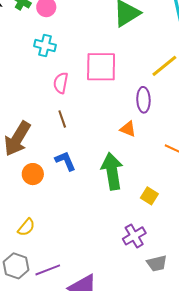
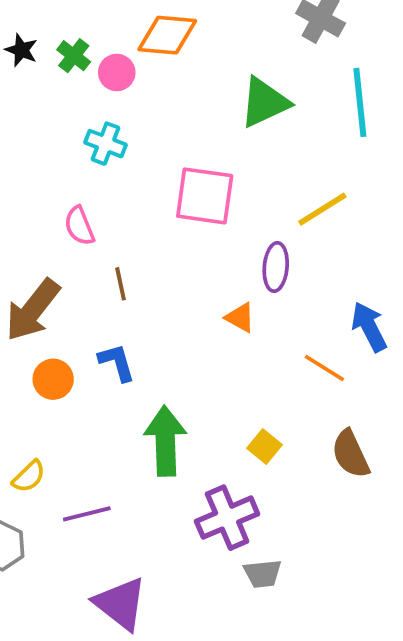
pink semicircle: (61, 83) -> (79, 226), moved, turned -40
green arrow: (112, 171) -> (165, 441), moved
purple cross: (134, 236) -> (227, 518), size x1.4
purple line: (48, 270) -> (87, 514), moved

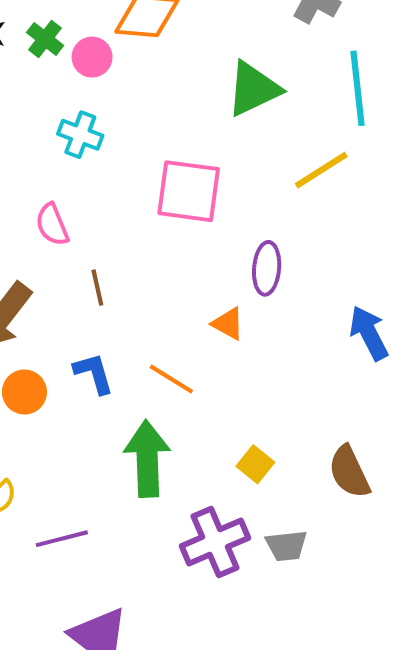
yellow line: (322, 209) -> (321, 170), moved
orange line: (324, 368) -> (171, 379), moved
gray trapezoid: (263, 574) -> (286, 546), moved

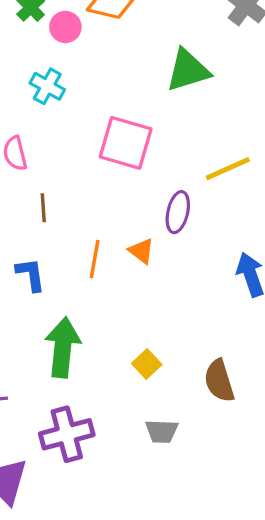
yellow line: (321, 170) -> (228, 169), moved
orange line: (171, 379) -> (95, 259), moved, turned 60
purple cross: (215, 542) -> (67, 434), moved

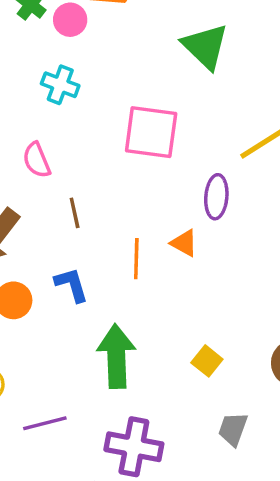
green triangle: (188, 70) -> (205, 46), turned -51
gray trapezoid: (162, 431) -> (233, 429), turned 116
purple cross: (67, 434) -> (134, 447), turned 34

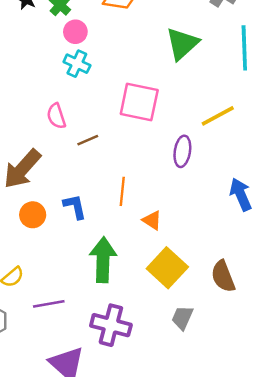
pink circle: (70, 20) -> (75, 32), moved
green triangle: (205, 46) -> (182, 44), turned 30
brown line: (75, 213) -> (88, 140), moved, turned 75
orange triangle: (184, 243) -> (152, 220), moved
yellow square: (207, 361) -> (167, 268), size x1.8

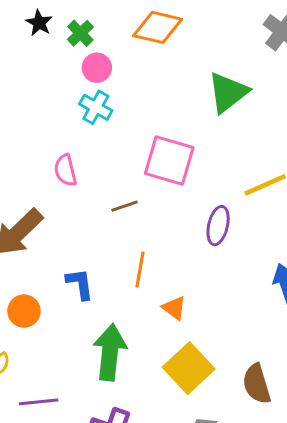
brown line: (88, 140) -> (125, 206), moved
orange circle: (33, 215) -> (24, 311), moved

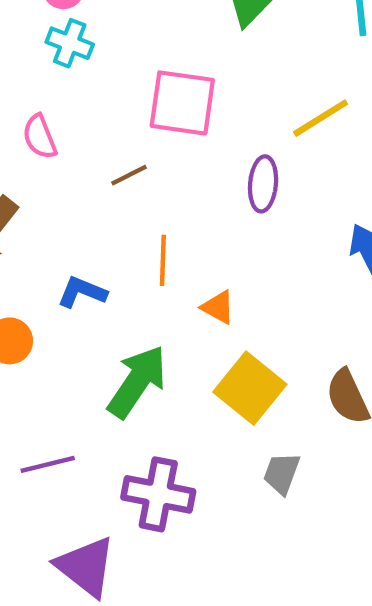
blue L-shape: (80, 284) -> (82, 292), turned -52
green arrow: (110, 352) -> (137, 382), turned 36

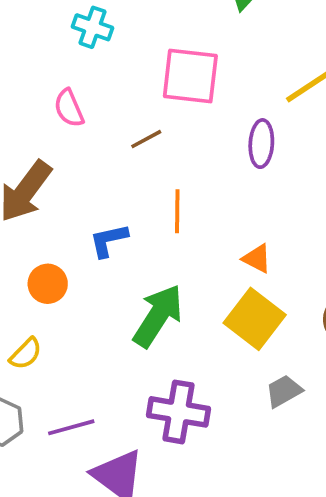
blue L-shape: (82, 292) -> (109, 240), turned -33
orange triangle: (218, 307) -> (257, 259), moved
purple line: (48, 464) -> (71, 427), moved
gray trapezoid: (282, 473) -> (284, 391), turned 42

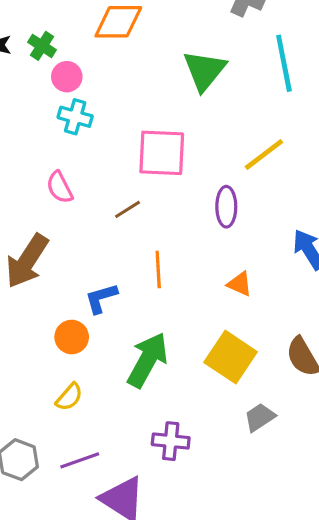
orange triangle: (257, 259) -> (240, 284), moved
orange circle: (48, 284) -> (72, 337), moved
yellow semicircle: (26, 354) -> (69, 397), moved
purple cross: (179, 412) -> (171, 441), size x0.7

